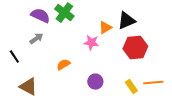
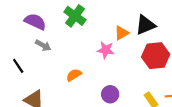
purple semicircle: (40, 16) -> (35, 22), moved
gray arrow: (36, 39) -> (43, 45), turned 64

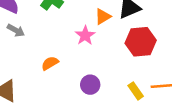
pink star: (106, 50) -> (85, 35), turned 30

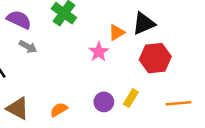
orange semicircle: (50, 63) -> (59, 110), moved
yellow rectangle: (136, 91) -> (131, 98), moved, turned 66

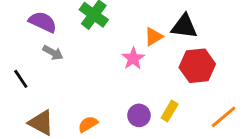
black triangle: (144, 23) -> (184, 26), turned 30
orange line: (178, 103) -> (224, 117), turned -35

